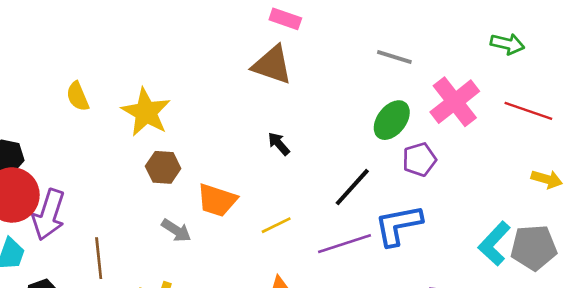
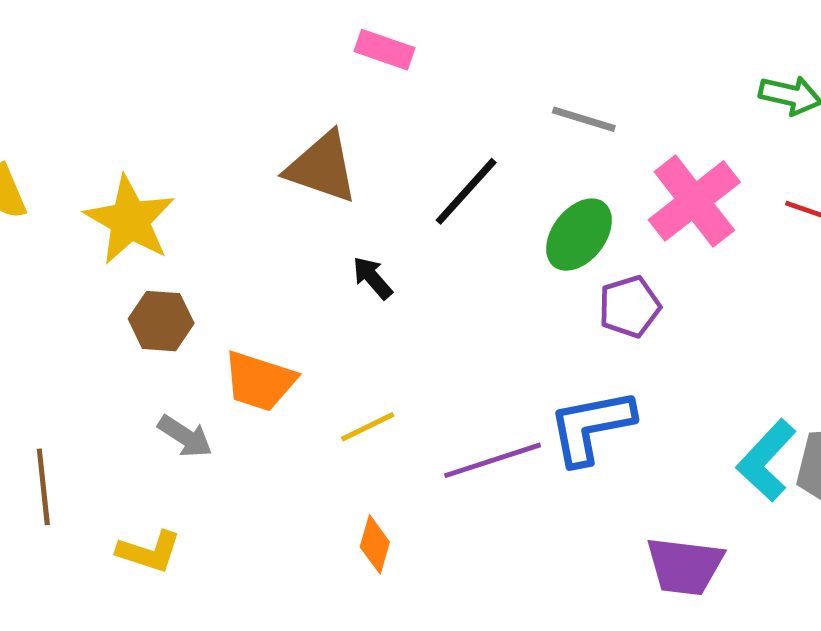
brown triangle: (272, 65) -> (322, 167), moved
black line: (352, 187) -> (466, 191), moved

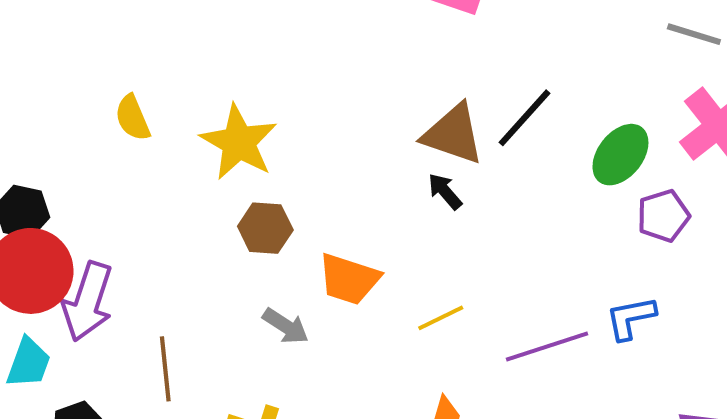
gray line: (584, 119) -> (694, 34), moved
brown triangle: (322, 167) -> (453, 134), moved
blue L-shape: (591, 427) -> (631, 318), size x0.7

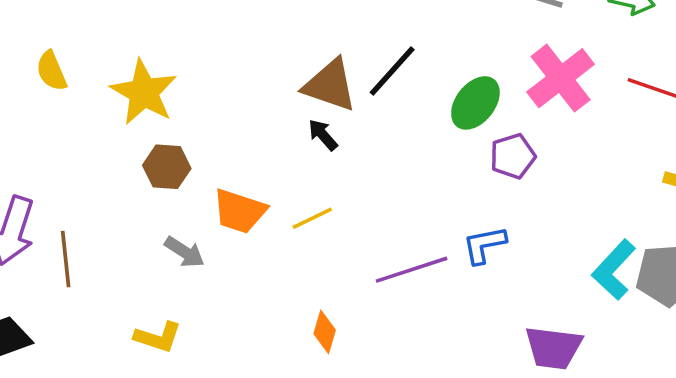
yellow line: (441, 318) -> (312, 218), moved
brown line: (165, 369) -> (66, 259), moved

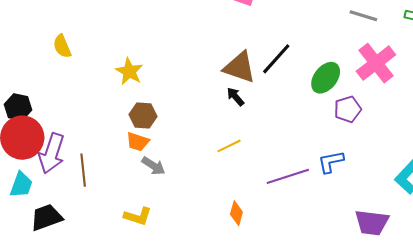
yellow semicircle: (51, 71) -> (62, 46), moved
yellow star: (144, 92) -> (129, 71), size x0.7
orange trapezoid: (239, 211) -> (138, 142), moved, size x0.7

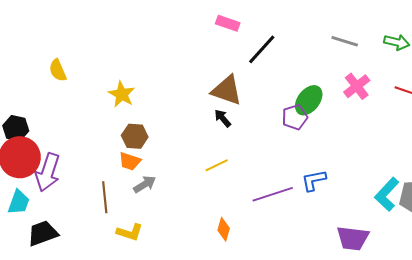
black line: (276, 59) -> (262, 49), moved
pink cross: (376, 63) -> (357, 86), size x0.7
purple pentagon: (348, 109) -> (295, 117), moved
gray arrow: (153, 166) -> (145, 184), turned -65
brown line: (83, 170) -> (105, 197), moved

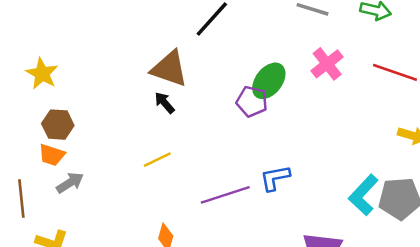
purple pentagon: (295, 117) -> (252, 101), turned 30

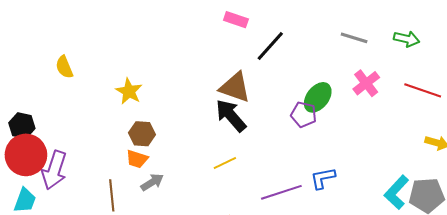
black arrow: (165, 103) -> (231, 116), size x1.8

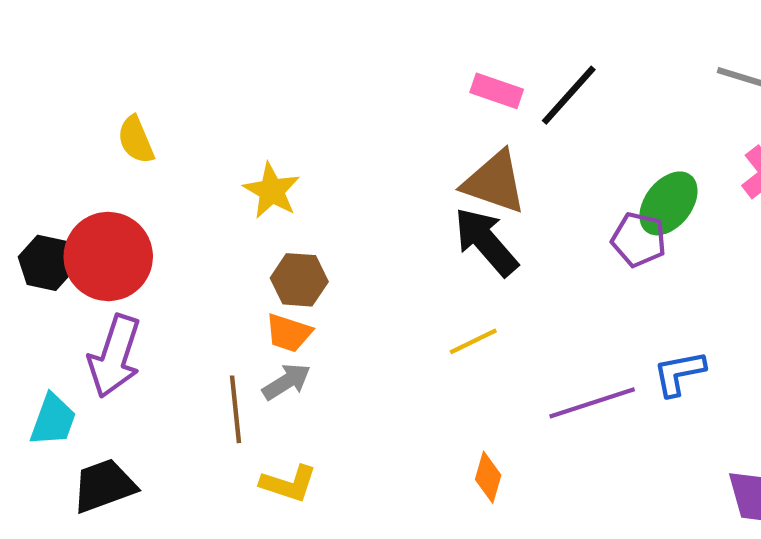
pink rectangle: (236, 20) -> (497, 91), moved
red circle: (26, 155) -> (108, 256), moved
gray arrow: (152, 182) -> (286, 382), moved

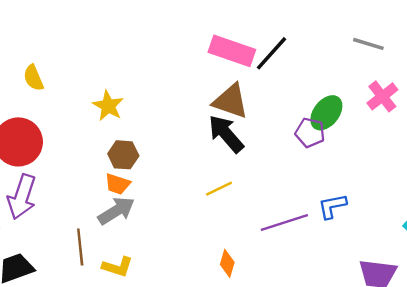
pink rectangle: (497, 91) -> (232, 51), size x1.6
gray arrow: (286, 382) -> (116, 211), size x1.4
brown line: (236, 409) -> (80, 247), moved

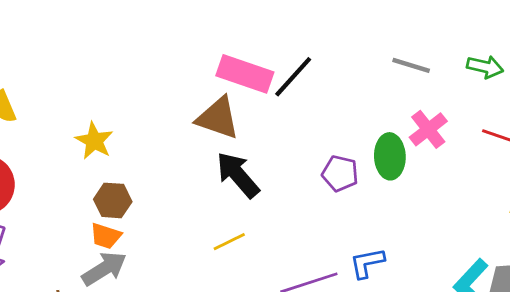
brown triangle: (231, 101) -> (218, 118), moved
green ellipse: (326, 113) -> (390, 156), moved, turned -40

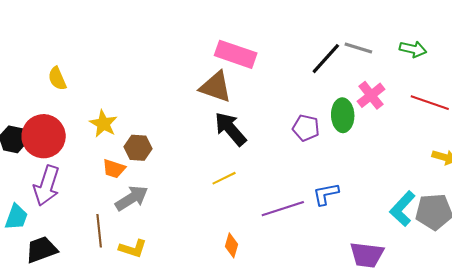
black line: (293, 77) -> (326, 59), moved
yellow star: (94, 141) -> (103, 124), moved
orange trapezoid: (106, 236) -> (114, 169), moved

